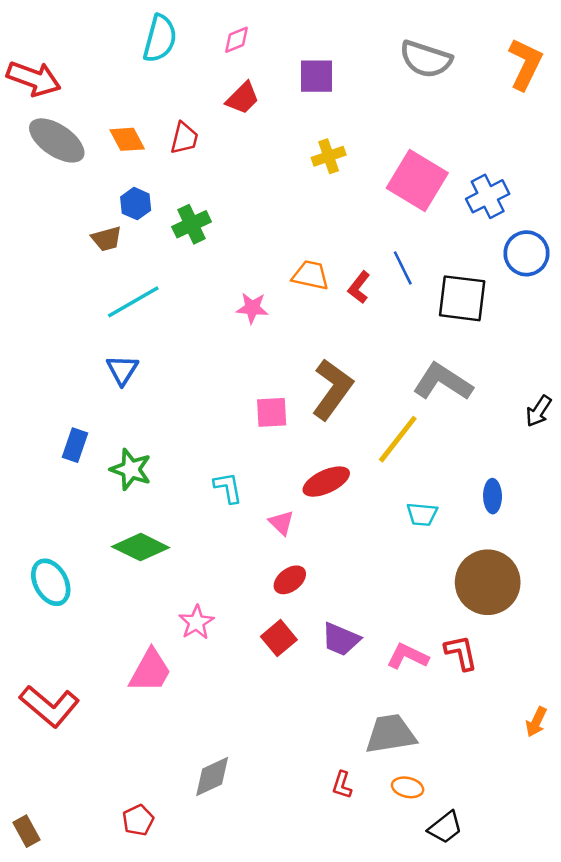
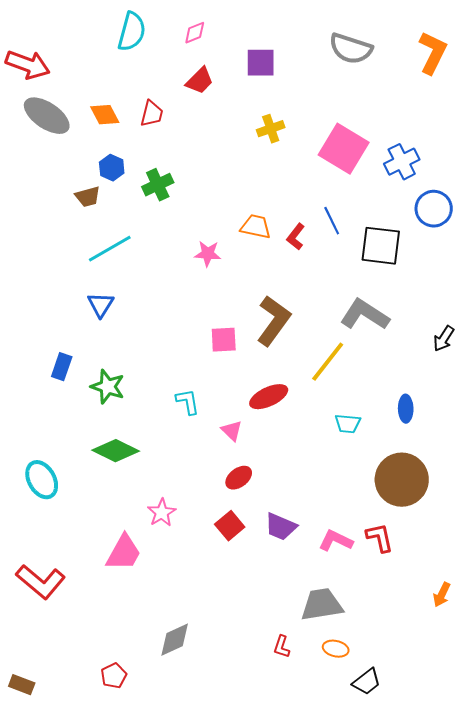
brown rectangle: (26, 831) -> (22, 685), turned -40

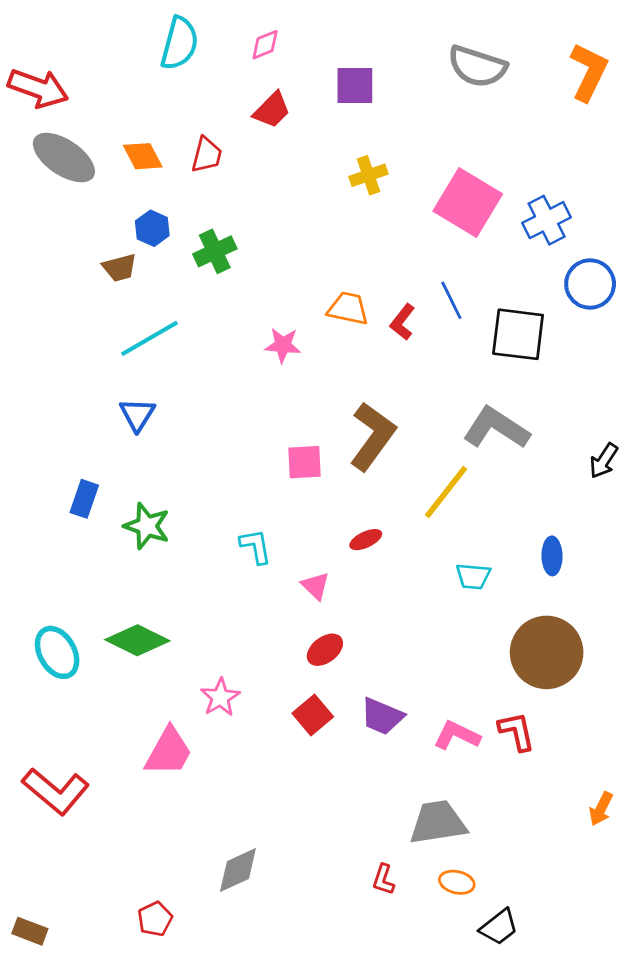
red ellipse: (269, 397) -> (366, 540), size x0.6
green diamond: (116, 451) -> (137, 640), moved

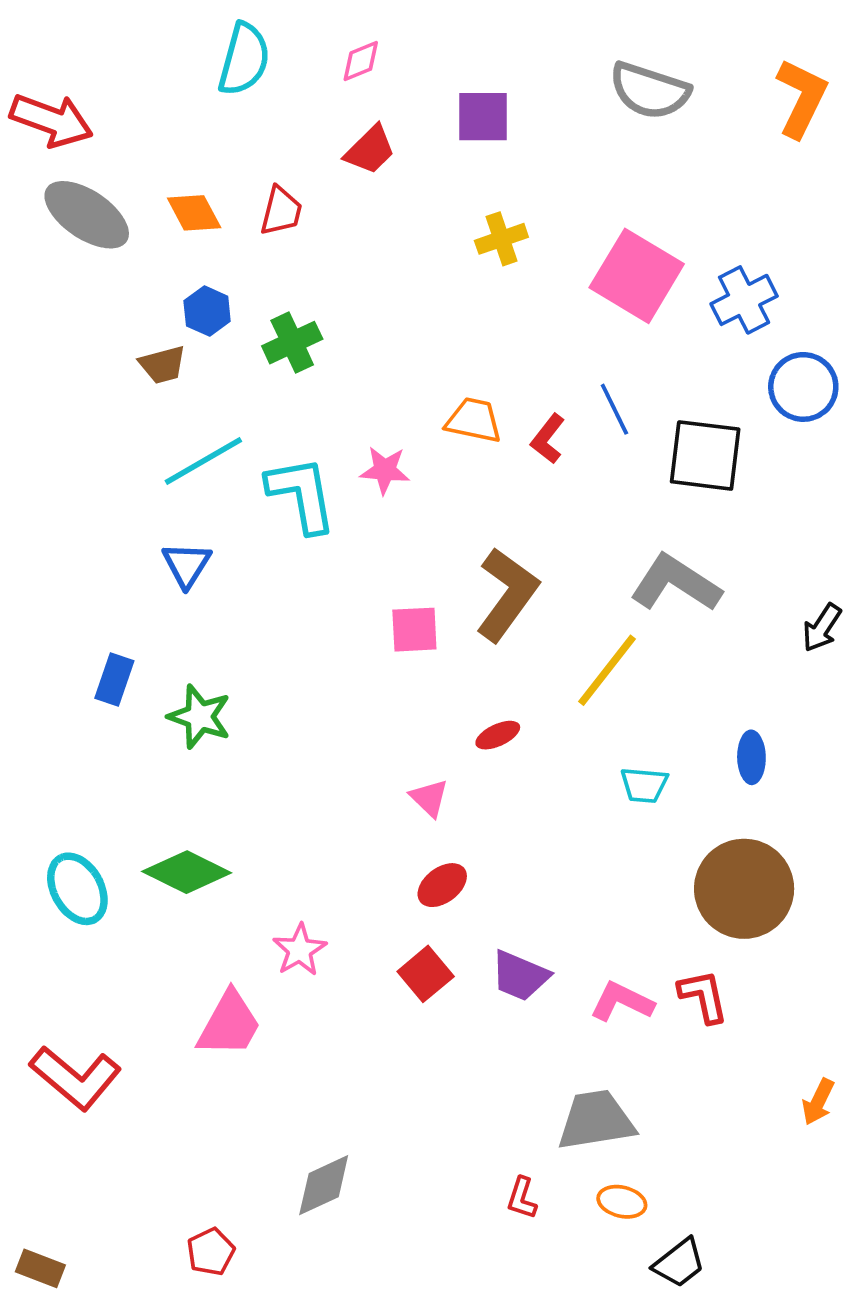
cyan L-shape: (256, 546) -> (301, 494), moved, size x1.6

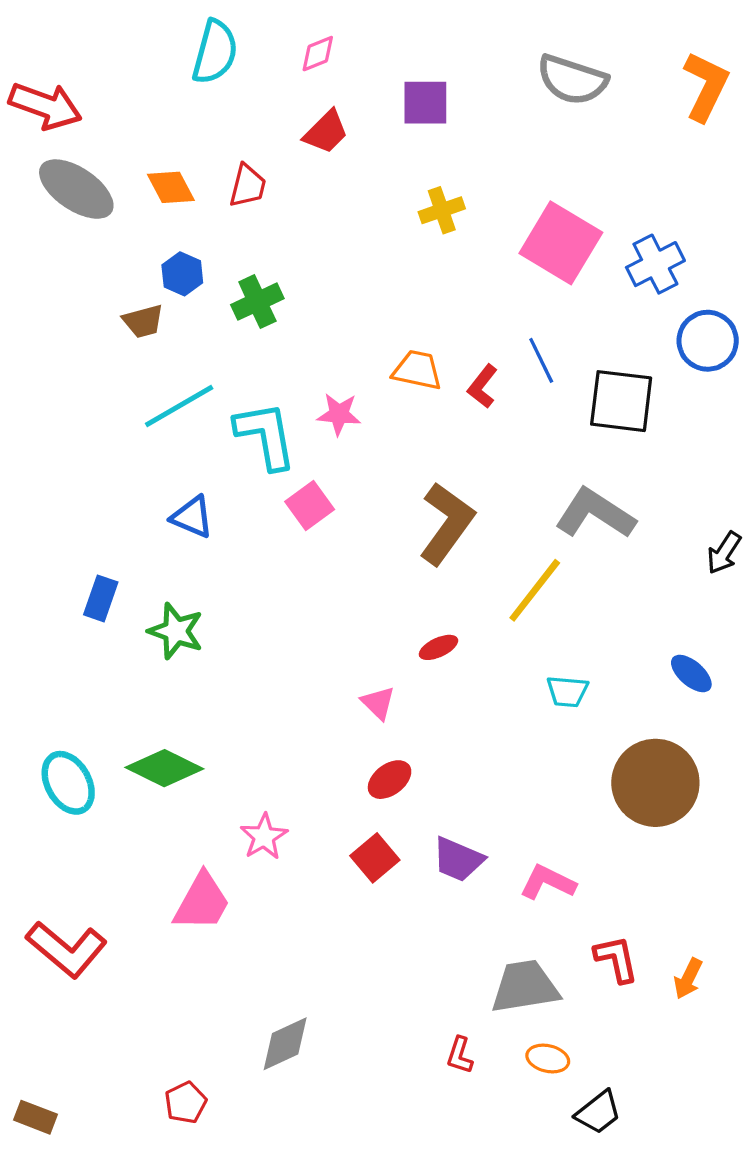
blue triangle: (187, 565) -> (192, 517), moved, turned -39
pink square: (414, 630) -> (310, 505), moved, turned -33
blue ellipse: (751, 757) -> (691, 674), moved, turned -48
red L-shape: (703, 996) -> (616, 959), moved
orange arrow: (818, 1102) -> (688, 979), moved

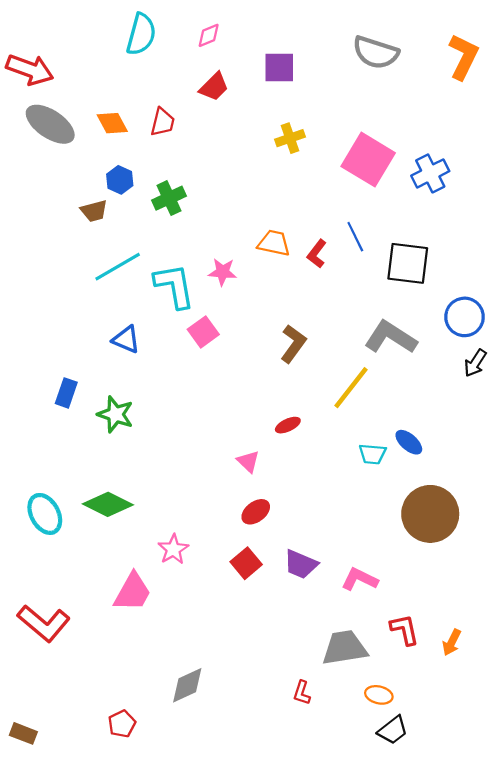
blue circle: (708, 341) -> (465, 317), moved
brown L-shape: (447, 523) -> (293, 344), size x0.7
blue ellipse: (691, 674) -> (409, 442), moved
orange ellipse: (548, 1058) -> (379, 695), moved

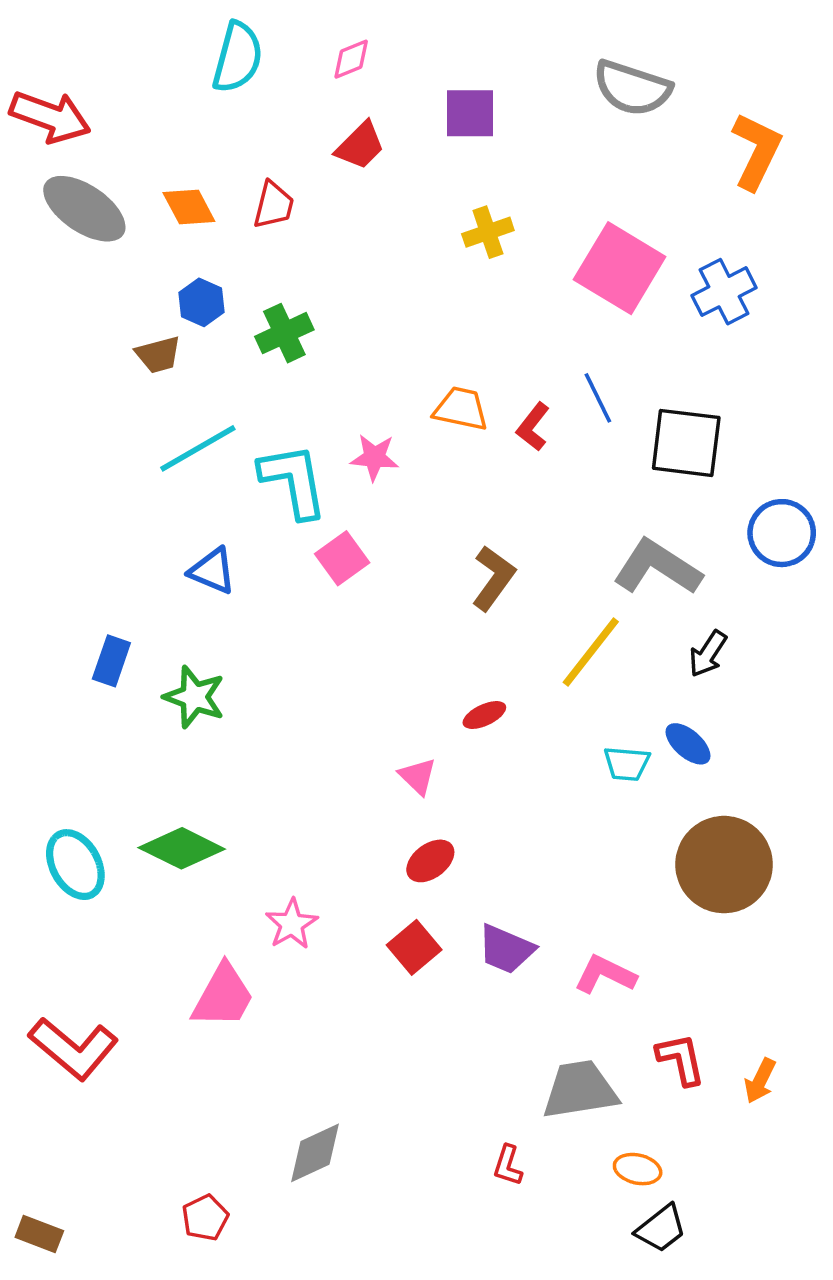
orange L-shape: (463, 57) -> (756, 151), moved
black arrow: (475, 363) -> (708, 654), moved

